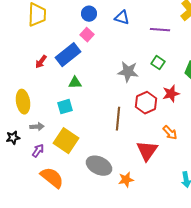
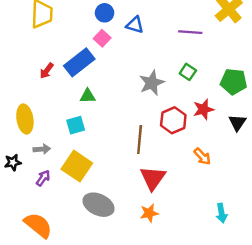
blue triangle: (122, 18) -> (135, 25), moved
gray star: (128, 72) -> (152, 83), turned -30
red triangle: (147, 151) -> (153, 178), moved
gray ellipse: (99, 166) -> (99, 205), moved
orange semicircle: (52, 178) -> (38, 225), moved

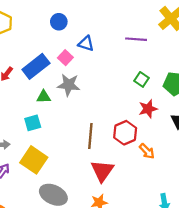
blue triangle: (135, 25) -> (86, 44), moved
pink square: (102, 38) -> (65, 58), moved
green square: (188, 72) -> (141, 79), moved
gray star: (152, 83) -> (69, 85), moved, turned 30
red hexagon: (173, 120) -> (125, 133), moved

